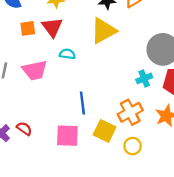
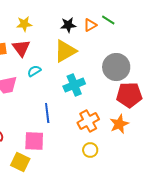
cyan semicircle: (67, 54) -> (34, 71), turned -40
cyan cross: (144, 78) -> (74, 85), moved, size x1.5
yellow square: (105, 131) -> (20, 162), moved

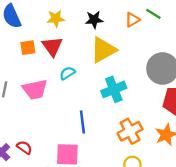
black star: (68, 25) -> (94, 20), moved

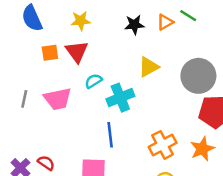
black star: (94, 20) -> (134, 25), moved
yellow triangle: (103, 50) -> (148, 67), moved, size x0.7
cyan cross: (114, 89) -> (120, 98), moved

